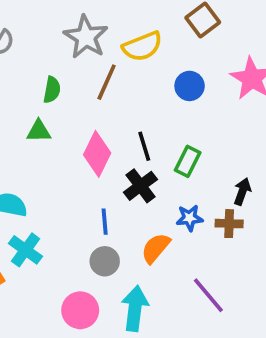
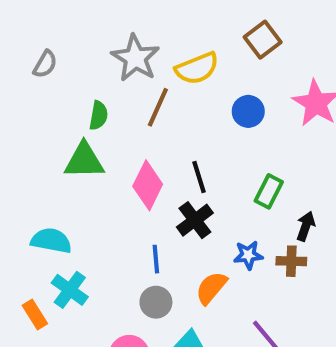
green triangle: (39, 131) -> (84, 161), size x1.5
green rectangle: (188, 161) -> (269, 191), moved

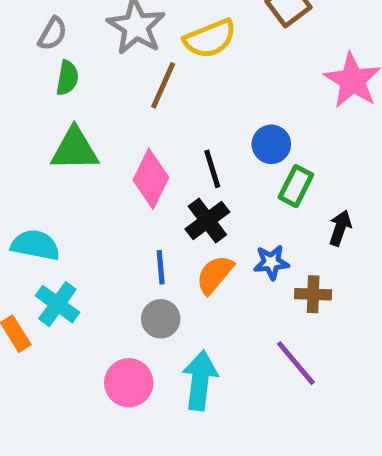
gray semicircle: (45, 64) -> (53, 34), moved
blue circle: (248, 111) -> (271, 144), moved
green semicircle: (98, 115) -> (67, 78), moved
brown cross: (291, 261) -> (313, 294), moved
orange semicircle: (211, 288) -> (215, 275), moved

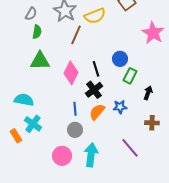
brown cross: (313, 294) -> (152, 123), moved

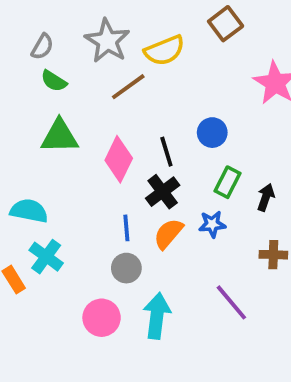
green semicircle: (37, 32) -> (54, 81), turned 112
brown line: (76, 35) -> (128, 87), turned 30
green rectangle: (130, 76) -> (228, 182), moved

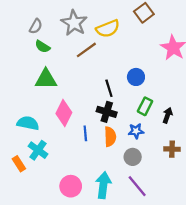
pink diamond: (119, 159) -> (64, 113), moved
black cross: (163, 192) -> (107, 112), turned -36
orange semicircle: (168, 234) -> (110, 137), turned 138
gray circle: (126, 268) -> (133, 157), moved
purple line: (231, 302) -> (137, 186), moved

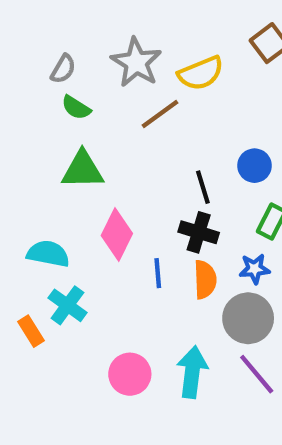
gray circle: (133, 157) -> (248, 318), size x1.5

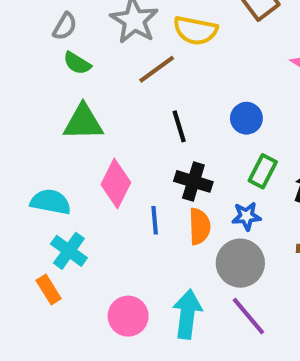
yellow semicircle: (201, 73) -> (195, 30), turned 33
black line: (203, 187) -> (179, 126), moved
orange rectangle: (31, 331) -> (49, 290), moved

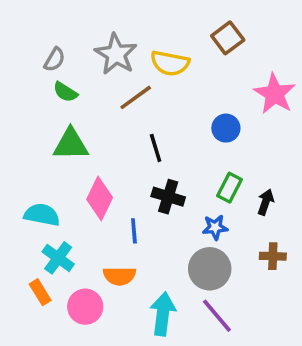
blue circle: (246, 118) -> (226, 128), moved
orange semicircle: (200, 226) -> (119, 276), moved, turned 92
pink circle: (128, 316) -> (85, 307), moved

